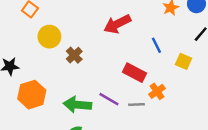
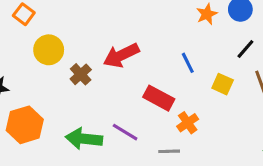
red arrow: (117, 24) -> (121, 55), moved
gray line: (137, 104) -> (169, 151), moved

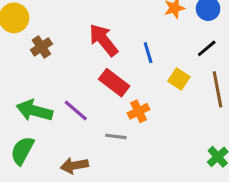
red arrow: (121, 55) -> (103, 40), moved, turned 68

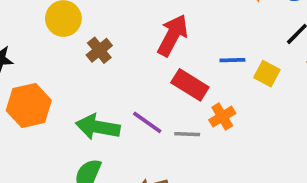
red arrow: (103, 40) -> (173, 35), turned 72
blue line: (148, 53) -> (232, 60), moved, turned -70
gray line: (116, 136) -> (187, 134), moved

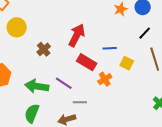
brown cross: (99, 50) -> (44, 49), moved
yellow square: (267, 74) -> (127, 63), moved
gray line: (187, 134) -> (80, 102), moved

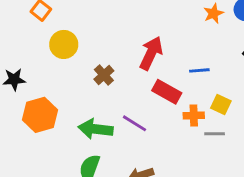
yellow square: (127, 63) -> (221, 105), moved
orange cross: (105, 79) -> (194, 116), turned 32
gray line: (80, 102) -> (215, 134), moved

